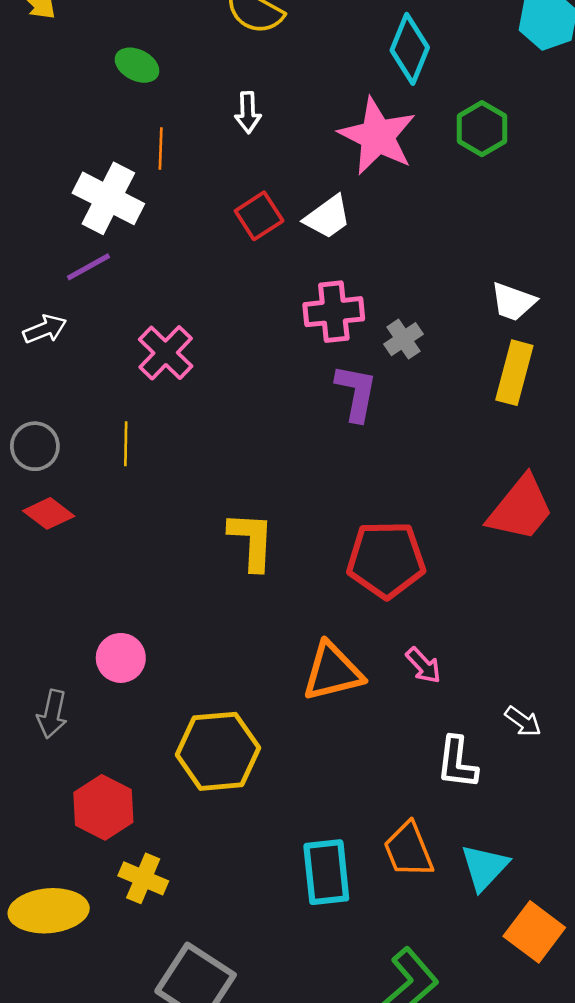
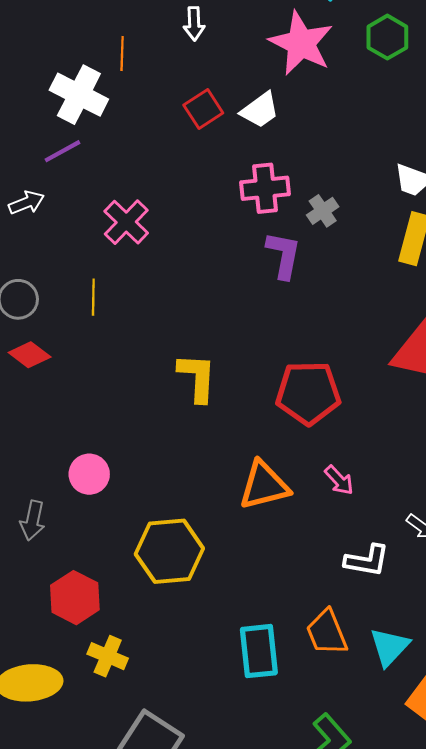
white L-shape: (457, 763) -> (367, 561), turned -87

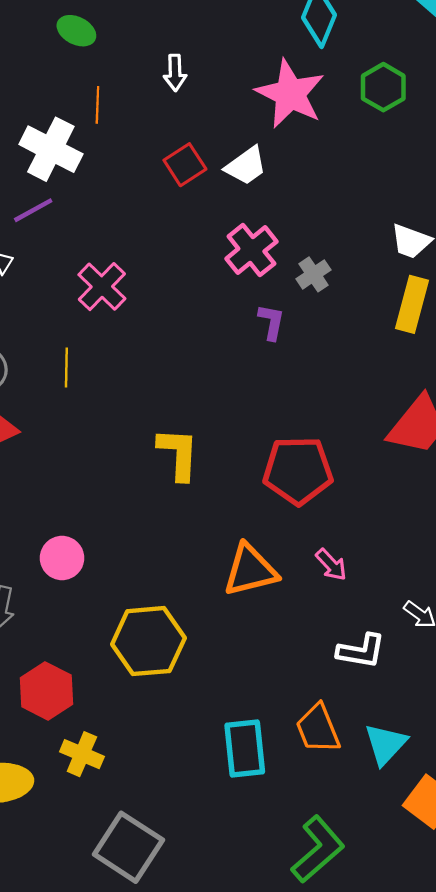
pink cross: (265, 188) -> (251, 250), turned -33
purple L-shape: (284, 255) -> (271, 322), size x0.7

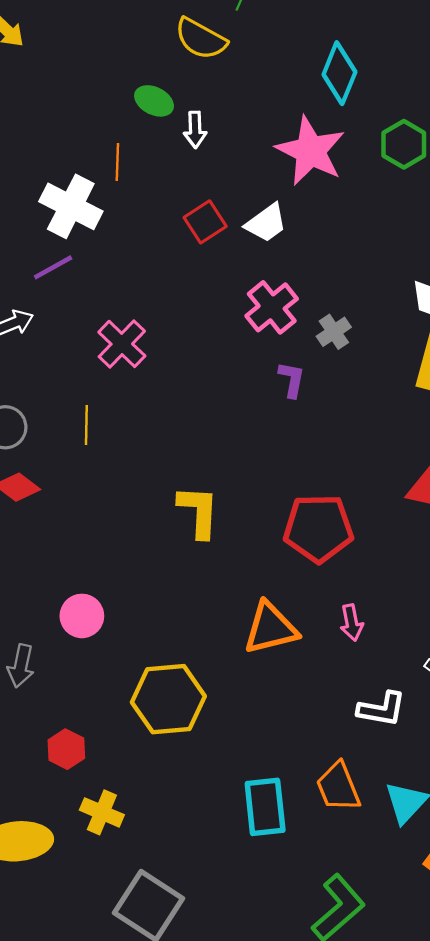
green ellipse: (76, 31) -> (154, 101), moved
pink arrow: (331, 565) -> (352, 623), turned 32
red hexagon: (47, 691) -> (66, 749), size x0.7

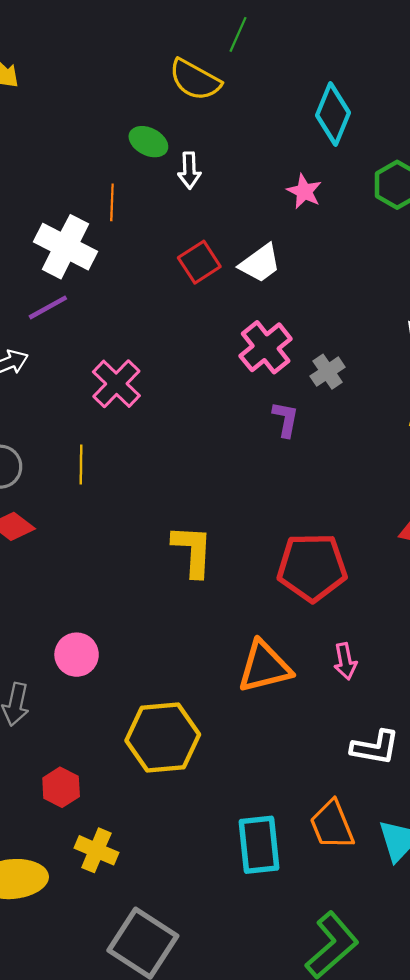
pink star: (311, 151) -> (304, 191), size x0.5

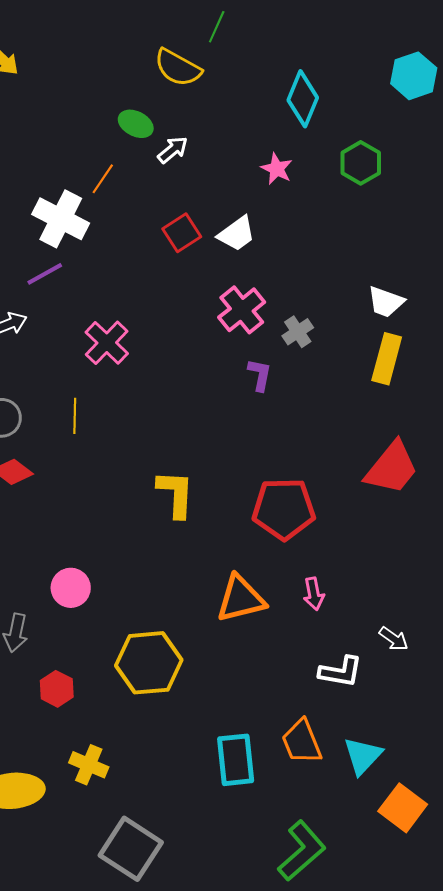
white arrow: (189, 170) -> (173, 150), turned -128
orange line: (112, 202) -> (103, 179), turned 32
red hexagon: (61, 787) -> (57, 689), moved

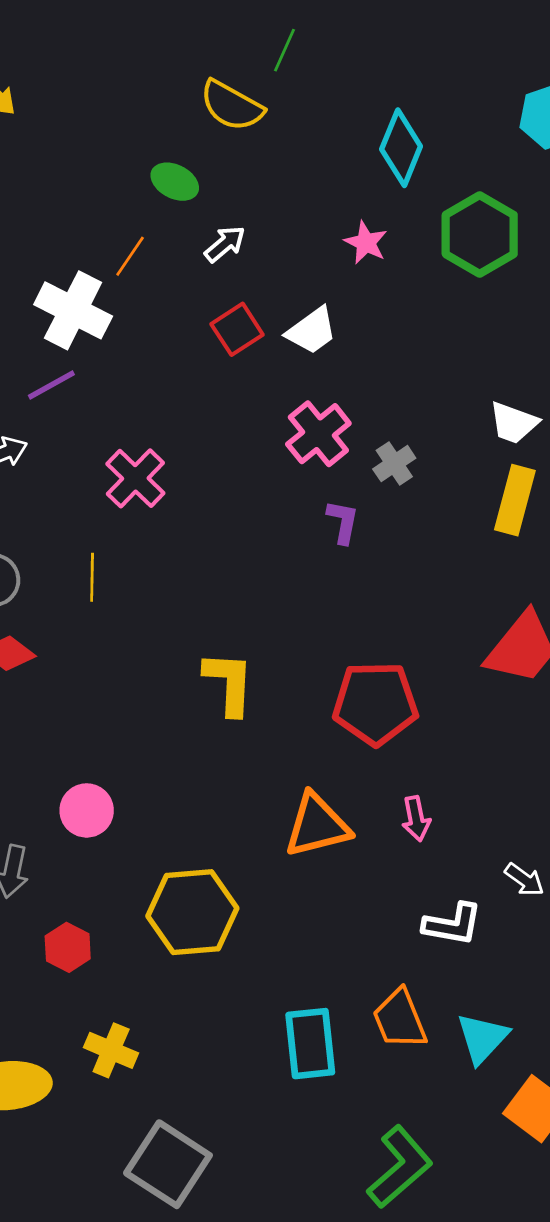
white arrow: (173, 150) -> (225, 244), moved
green hexagon: (361, 163) -> (480, 234), size x1.4

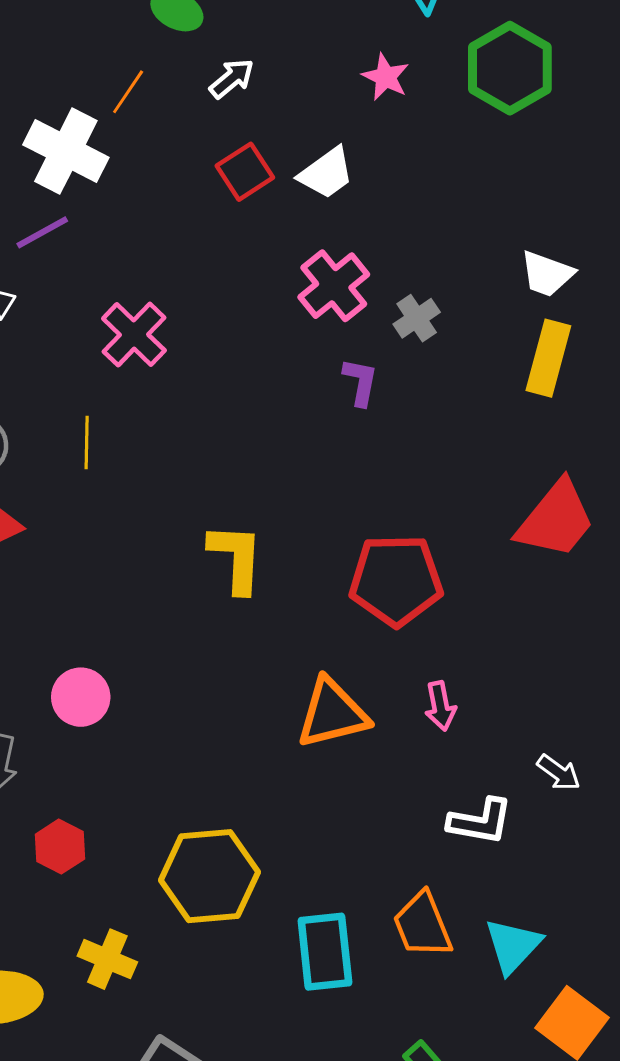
yellow hexagon: (192, 912) -> (209, 876), moved

